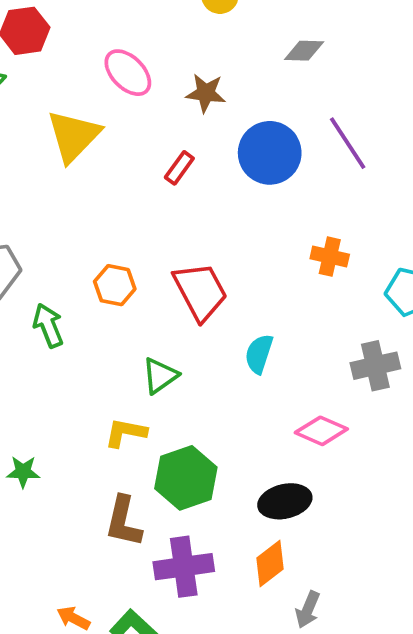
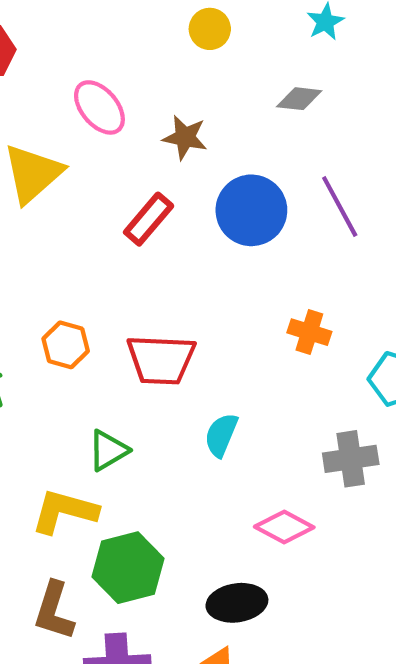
red rectangle: (179, 168) -> (149, 219), size x1.4
red trapezoid: (200, 291) -> (161, 360), turned 116
yellow L-shape: (126, 433) -> (64, 511), size x1.4

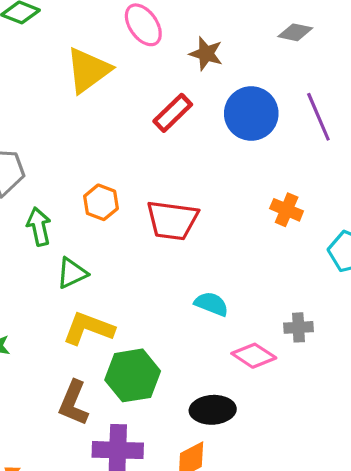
cyan semicircle: (221, 435) -> (211, 304), moved, turned 84
green triangle: (108, 450) -> (72, 273), moved
gray cross: (351, 459) -> (298, 327), moved, size x0.7

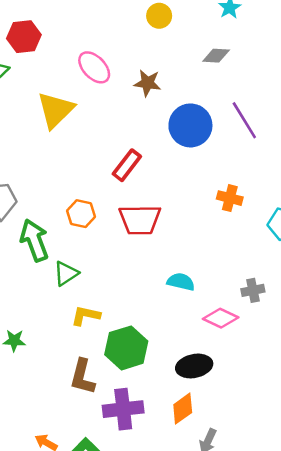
red rectangle: (173, 113) -> (127, 165), moved
green arrow: (39, 227) -> (34, 240), size x1.4
yellow L-shape: (88, 328) -> (86, 316), size x0.7

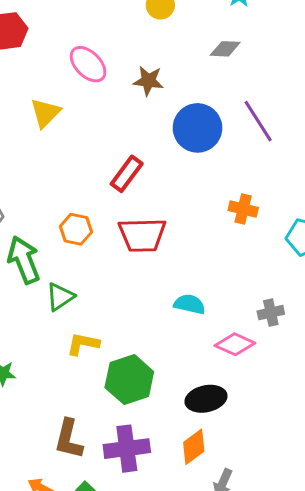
yellow triangle: (56, 110) -> (45, 113), size x0.7
brown L-shape: (83, 377) -> (69, 439), moved

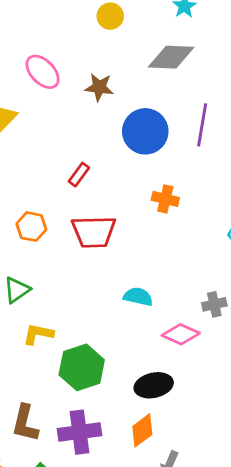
gray diamond: (225, 49) -> (171, 57), size x1.6
purple line: (258, 121) -> (202, 125), turned 42
red rectangle: (127, 174) -> (79, 175), size x0.7
orange cross: (243, 209) -> (165, 199), moved

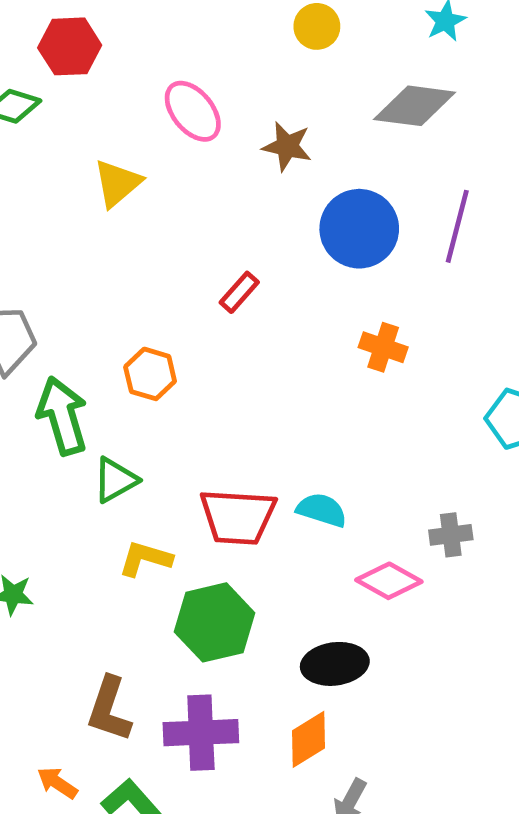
red trapezoid: (94, 232) -> (238, 517), moved

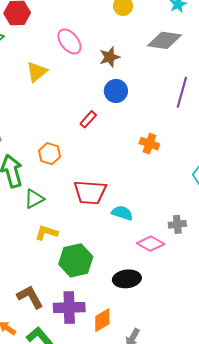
brown star: (287, 146) -> (110, 57), turned -30
blue circle: (359, 229) -> (116, 91), moved, size x0.7
red trapezoid: (238, 517) -> (90, 192), moved
brown L-shape: (109, 709) -> (30, 297), turned 132
orange diamond: (309, 739) -> (102, 320), moved

